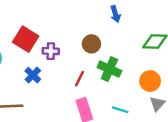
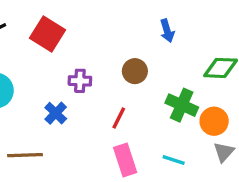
red square: (26, 39) -> (48, 34), moved
green cross: (109, 69) -> (182, 105), moved

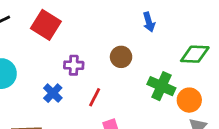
red line: (119, 118) -> (95, 97), moved

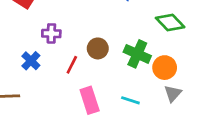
green diamond: (195, 54) -> (170, 23), turned 44
brown circle: (121, 57) -> (98, 48), moved

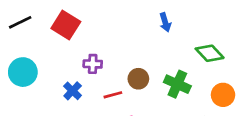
red line: (72, 65) -> (113, 95), turned 48
orange circle: (165, 68) -> (223, 95), moved

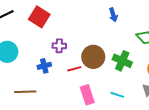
brown circle: (138, 79) -> (93, 57), size x1.5
blue cross: (73, 91) -> (44, 66), turned 32

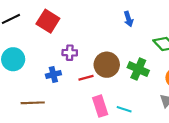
cyan line: (117, 95) -> (124, 109), moved

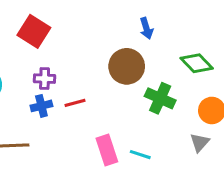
purple cross: (70, 53) -> (45, 79), moved
brown circle: (107, 65) -> (127, 66), moved
red line: (86, 78) -> (75, 103), moved

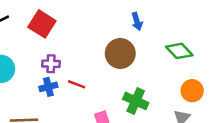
green cross: (160, 98) -> (136, 101), moved
red line: (75, 103) -> (77, 84), turned 36

